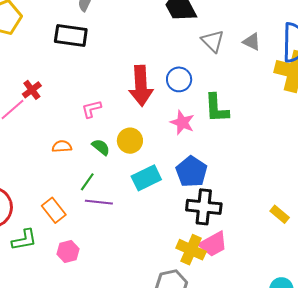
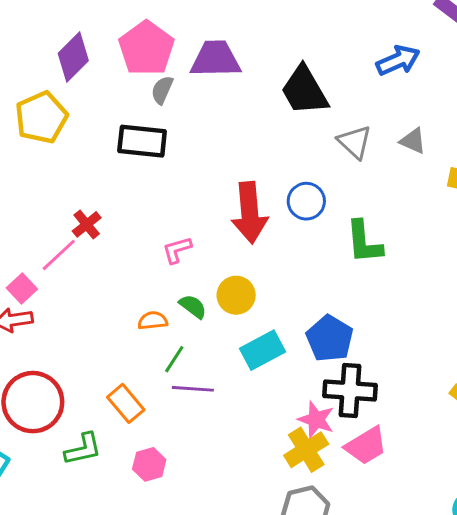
pink star: (182, 123) -> (316, 420), moved
orange semicircle: (62, 146) -> (153, 321), moved
yellow cross: (191, 250) -> (306, 450), moved, turned 36

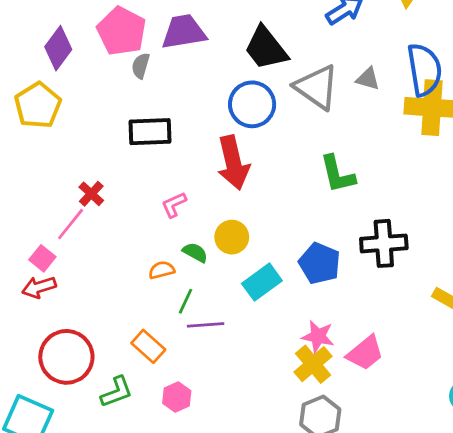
black rectangle: (142, 141) -> (150, 132), moved
gray triangle: (355, 142) -> (317, 87), size x1.5
blue circle: (306, 201) -> (252, 104), moved, size x1.4
black cross: (350, 391) -> (384, 243), moved

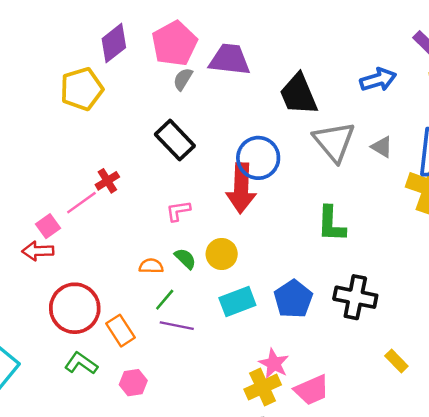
blue circle: (252, 104) -> (258, 158), moved
black rectangle: (150, 132) -> (175, 140), turned 33
red circle: (66, 357) -> (75, 308), moved
green L-shape: (117, 392) -> (81, 363), turned -140

